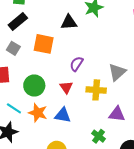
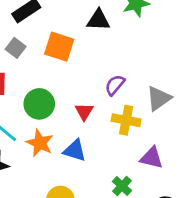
purple semicircle: (77, 64) -> (115, 85), moved

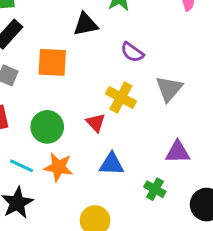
purple semicircle: (115, 85) -> (132, 52), moved, turned -80
yellow cross: (126, 120) -> (121, 98), moved, turned 32
blue triangle: (75, 150) -> (112, 164), moved

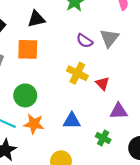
black triangle: (86, 24) -> (36, 19), moved
gray triangle: (169, 89) -> (109, 38), moved
red triangle: (96, 123) -> (102, 84), moved

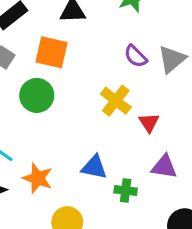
green circle: (25, 95) -> (37, 95), moved
orange star: (34, 124) -> (38, 178), moved
green cross: (103, 138) -> (126, 191), moved, turned -32

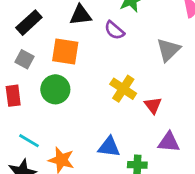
purple semicircle: (136, 56) -> (114, 30), moved

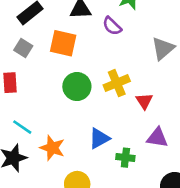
green circle: (55, 89) -> (77, 87), moved
yellow cross: (123, 89) -> (117, 83), turned 30
blue triangle: (109, 147) -> (99, 138), turned -40

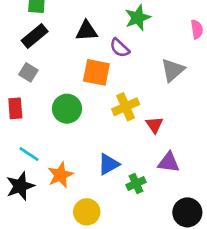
orange square: (63, 43) -> (96, 72), moved
green circle: (77, 87) -> (67, 109), moved
orange star: (52, 148) -> (60, 175), turned 30
green cross: (125, 158) -> (136, 184), turned -30

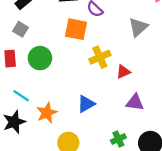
green circle: (67, 109) -> (40, 58), moved
red triangle: (154, 125) -> (123, 72), turned 40
green cross: (136, 184) -> (118, 139), moved

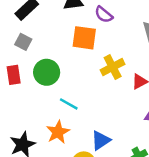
cyan line: (21, 96) -> (69, 104), moved
blue triangle: (86, 104) -> (101, 140), moved

